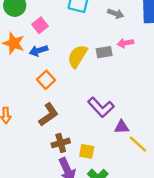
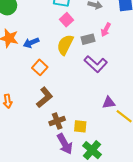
pink square: (40, 25) -> (67, 20), moved
pink arrow: (125, 43) -> (106, 30), turned -48
purple L-shape: (101, 107) -> (96, 64), moved

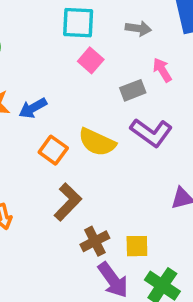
pink arrow: (106, 30) -> (162, 70), turned 128
yellow semicircle: (65, 45) -> (97, 142), moved, turned -85

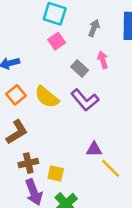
gray arrow: (138, 28) -> (94, 28), turned -91
gray rectangle: (133, 90) -> (80, 68), turned 49

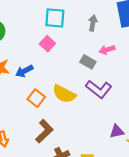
pink square: (57, 41) -> (47, 44), moved
pink arrow: (103, 60) -> (107, 50), turned -77

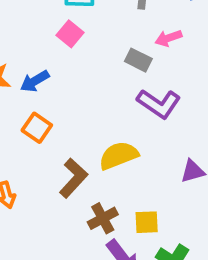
yellow semicircle: (64, 94) -> (119, 155), moved, turned 135
orange square: (36, 98) -> (37, 128), moved

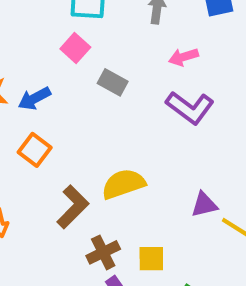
gray rectangle: (138, 60) -> (113, 82), moved
purple L-shape: (159, 104) -> (190, 108), moved

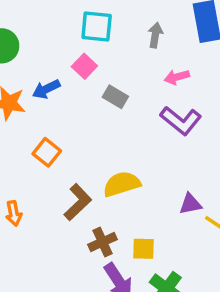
blue arrow: (34, 98) -> (46, 89), moved

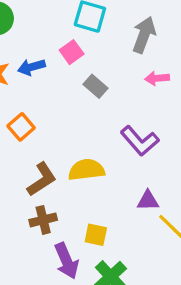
gray arrow: (155, 35) -> (144, 35), size x1.5
purple L-shape: (181, 121) -> (140, 141), moved
brown cross: (102, 242) -> (43, 220), moved

